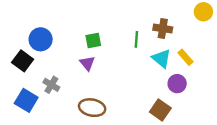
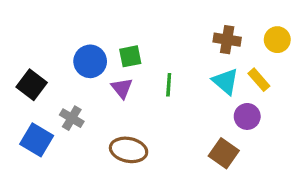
yellow circle: (203, 12) -> (277, 40), moved
blue circle: (41, 39) -> (90, 61), moved
green line: (136, 39) -> (169, 85), moved

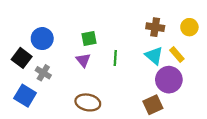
blue circle: (90, 61) -> (42, 39), moved
purple circle: (247, 116) -> (169, 80), size x1.5
gray cross: (72, 118) -> (43, 73), moved
brown square: (224, 153) -> (153, 105), turned 30

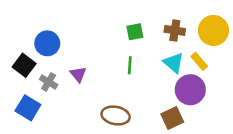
yellow circle: (189, 27) -> (213, 30), size x1.5
green square: (89, 39) -> (135, 32), moved
purple triangle: (83, 60) -> (78, 74), moved
brown ellipse: (88, 102) -> (116, 115), moved

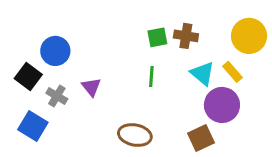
brown cross: (175, 30) -> (186, 36), moved

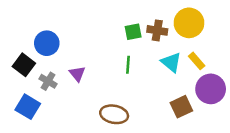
yellow circle: (249, 36) -> (189, 23), moved
purple circle: (222, 105) -> (211, 89), moved
brown square: (201, 138) -> (181, 107), moved

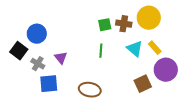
blue square: (28, 107) -> (49, 84), moved, turned -36

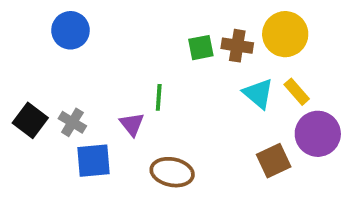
blue circle: (37, 34) -> (71, 30), moved
black square: (19, 51) -> (30, 120), moved
green line: (101, 51) -> (159, 97), moved
purple triangle: (61, 58) -> (132, 124), moved

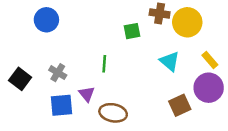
brown cross: (237, 46) -> (160, 13), moved
yellow rectangle: (297, 92) -> (210, 60), moved
gray cross: (72, 122) -> (58, 73), moved
purple triangle: (132, 124) -> (87, 94), moved

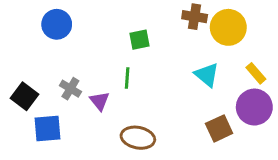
green square: (132, 31) -> (139, 40), moved
purple triangle: (87, 94) -> (100, 101), moved
blue square: (62, 105) -> (47, 128), moved

